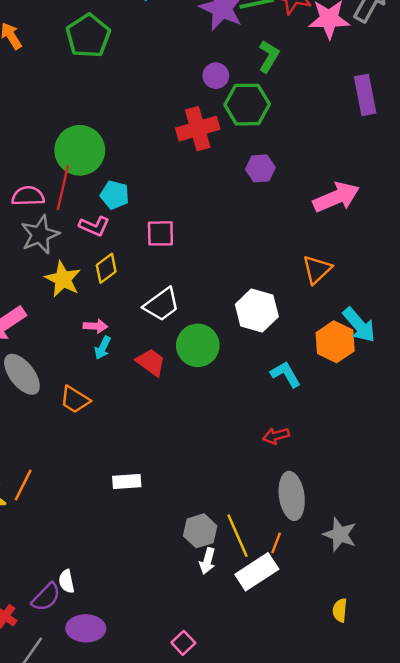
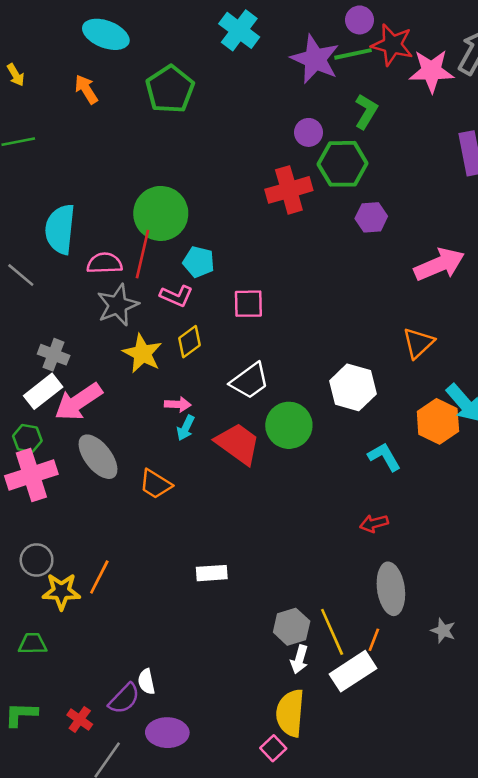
purple hexagon: (260, 168) -> (371, 217), moved
red trapezoid: (151, 362) -> (238, 444), size x1.4
gray star: (340, 534) -> (443, 631), size x0.7
yellow semicircle: (340, 610) -> (290, 713), moved, size x1.8

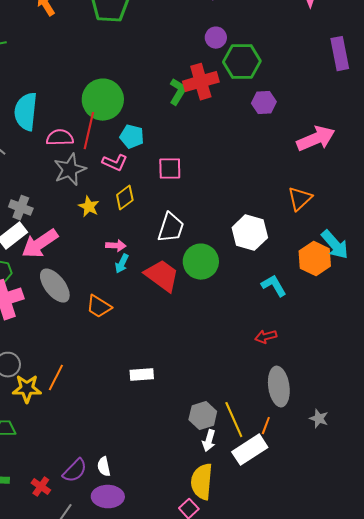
green L-shape: (366, 111) -> (178, 92), moved
yellow star: (142, 353) -> (89, 207), size x0.7
white trapezoid: (250, 381) -> (171, 228), turned -36
white semicircle: (146, 682) -> (104, 467), moved

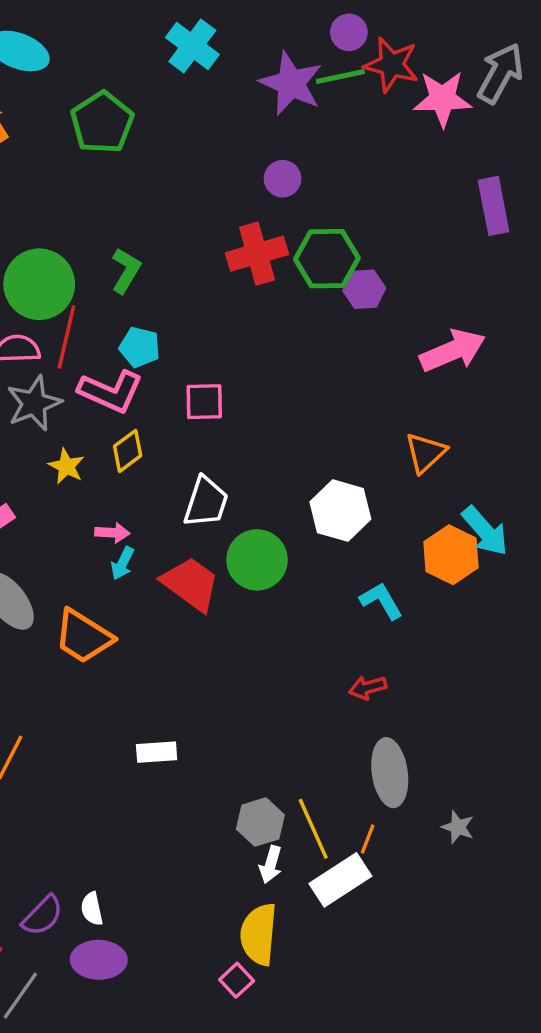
green hexagon: (242, 62) -> (327, 259), moved
green L-shape: (178, 92) -> (126, 271), moved
green circle: (103, 100) -> (39, 284), moved
pink L-shape: (115, 163) -> (111, 391), size x1.5
orange trapezoid: (99, 307) -> (83, 636), size x1.4

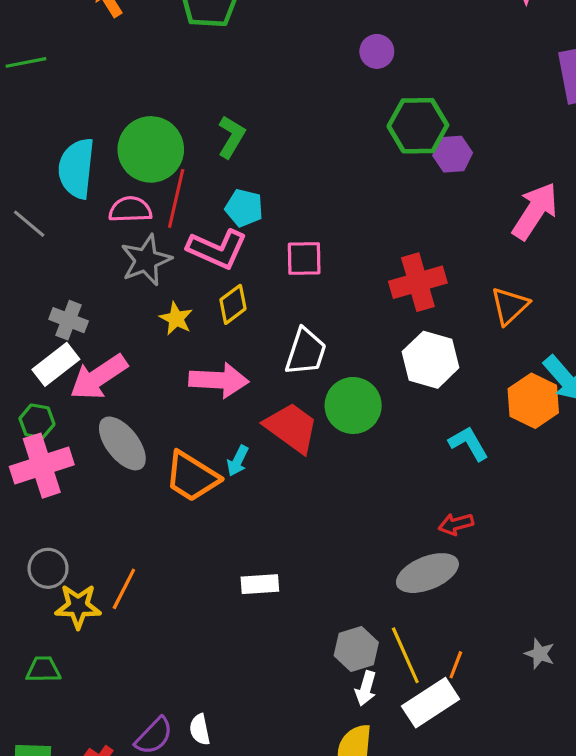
red cross: (257, 254) -> (418, 282), moved
pink arrow: (453, 351) -> (535, 211), turned -34
pink arrow: (112, 533) -> (219, 380), size x1.8
cyan arrow: (123, 563) -> (238, 461), moved
gray ellipse: (390, 773) -> (427, 573), moved, turned 76

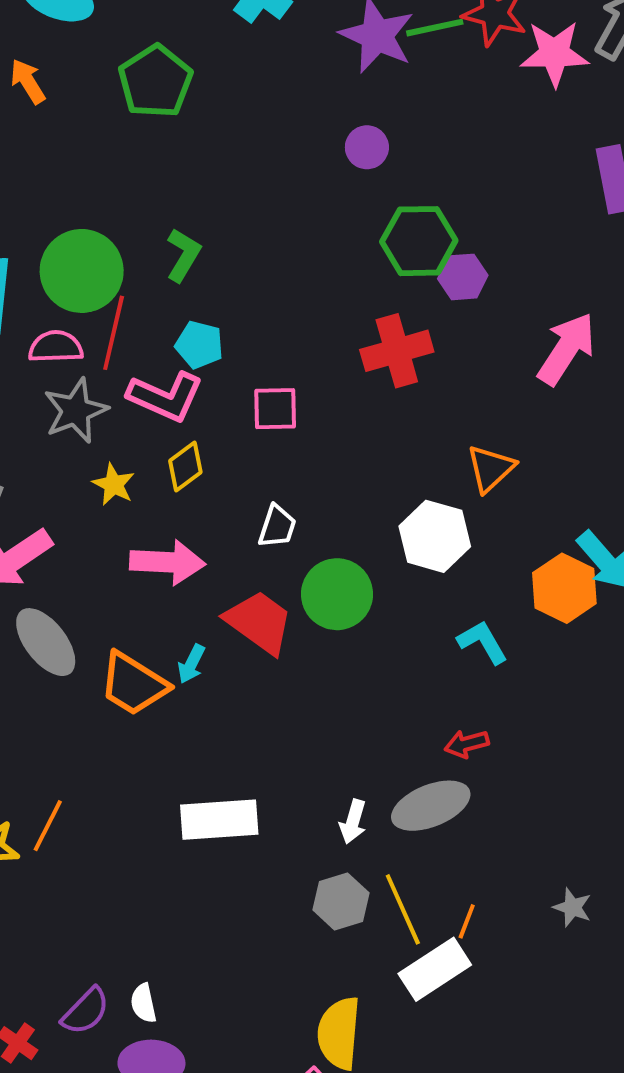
red cross: (418, 282) -> (397, 351), moved
orange triangle: (510, 306) -> (491, 468), moved
white trapezoid: (306, 352) -> (277, 526), size x0.7
white rectangle: (260, 584) -> (219, 820), size x1.6
white arrow: (366, 688) -> (353, 822), moved

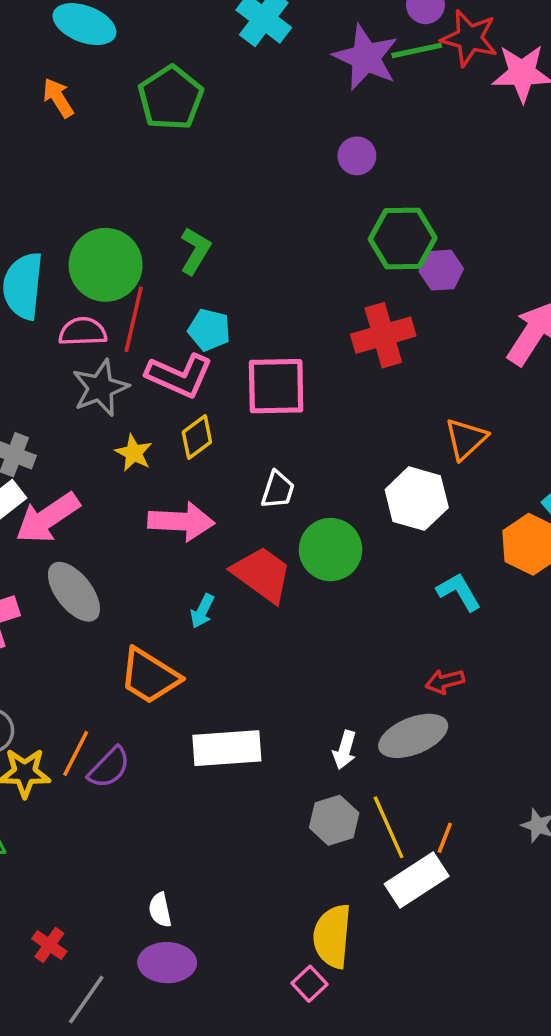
pink square: (275, 409) -> (276, 386), size x1.5
orange trapezoid: (133, 684) -> (150, 676), moved
purple semicircle: (86, 1011) -> (109, 768), moved

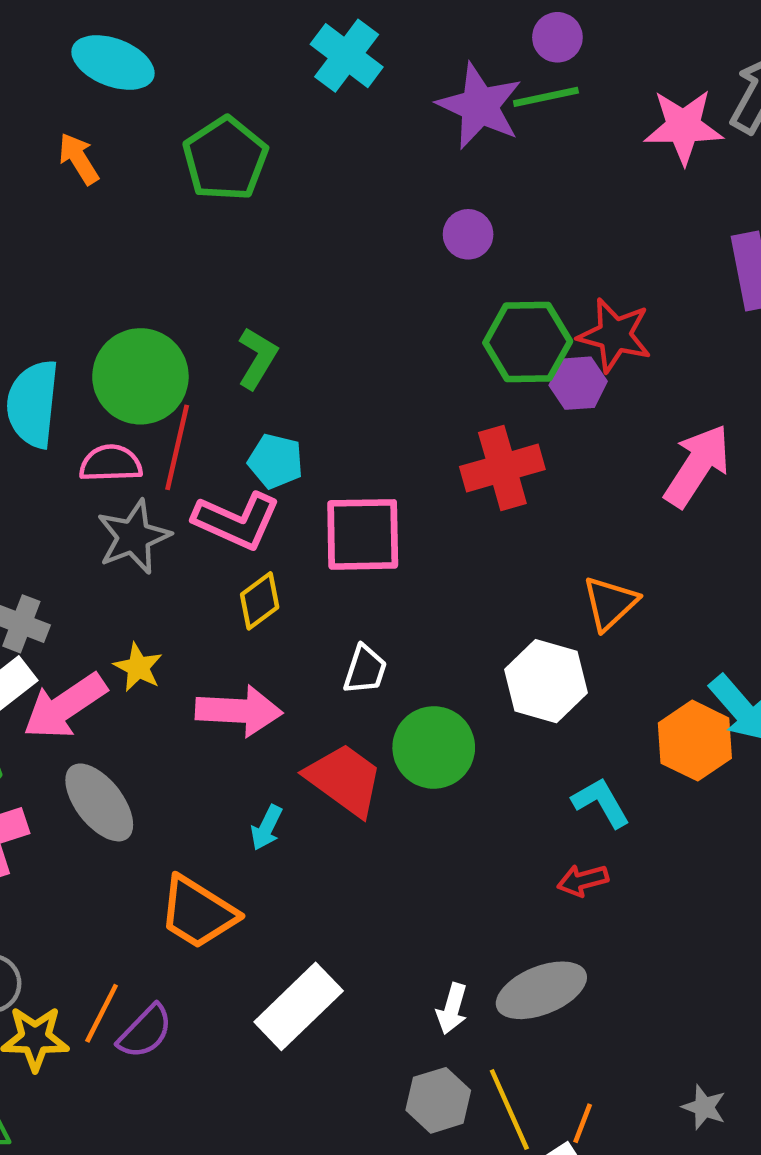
red star: (469, 38) -> (615, 335), moved
yellow star: (134, 453) -> (138, 667), moved
red arrow: (445, 681) -> (583, 880), moved
white rectangle: (227, 748) -> (299, 1006), turned -40

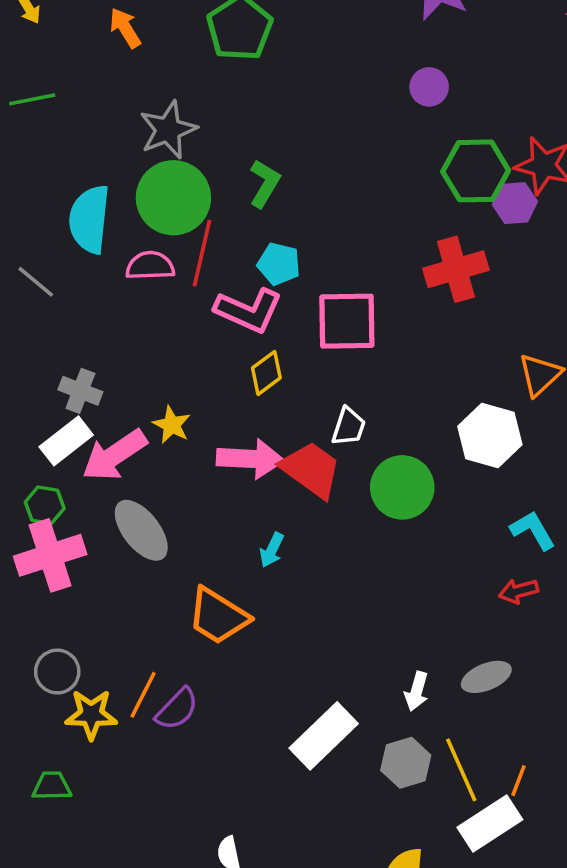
gray star: (134, 537) -> (168, 130), moved
red trapezoid: (344, 780) -> (311, 470), moved
gray ellipse: (541, 990) -> (486, 677), size x0.7
white rectangle: (299, 1006) -> (324, 736), moved

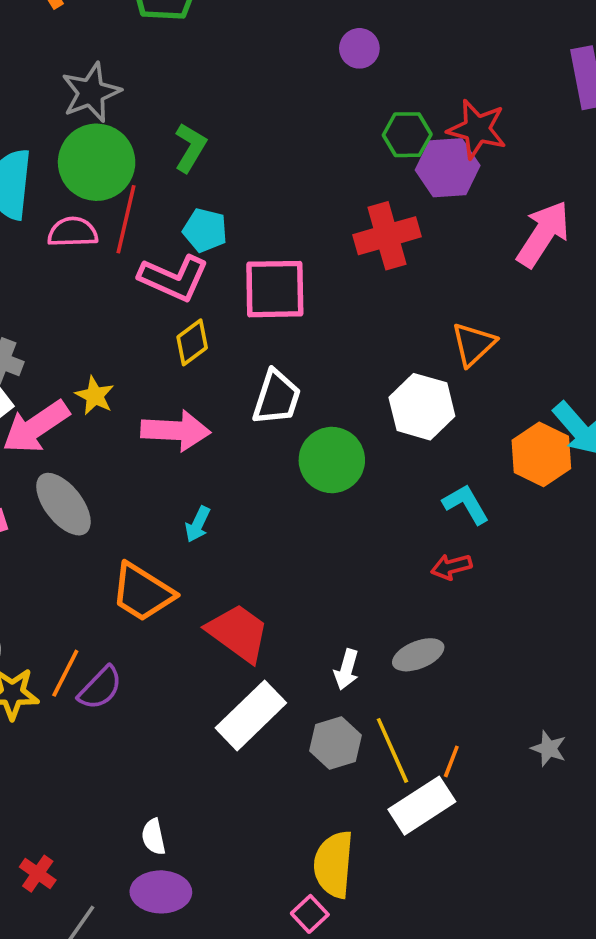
green hexagon: (476, 171) -> (407, 135), size x0.7
purple hexagon: (515, 203) -> (448, 168), size x1.4
white trapezoid: (349, 427) -> (277, 398), size x1.4
red trapezoid: (311, 470) -> (238, 633), moved

